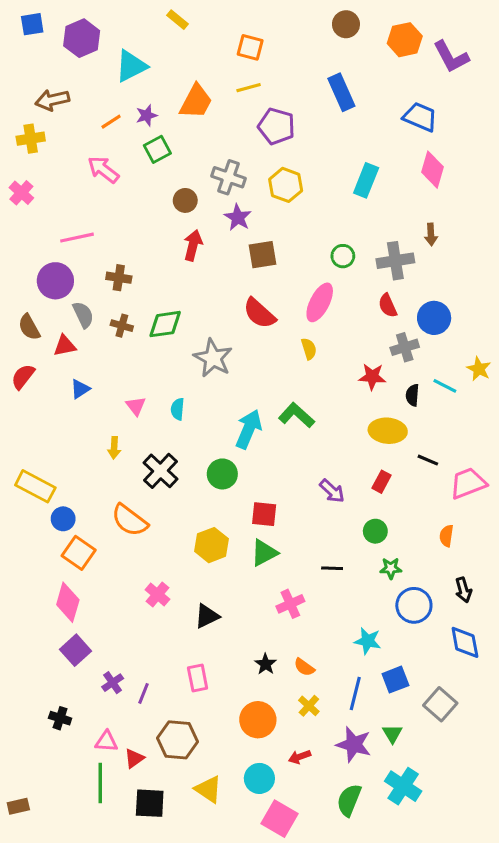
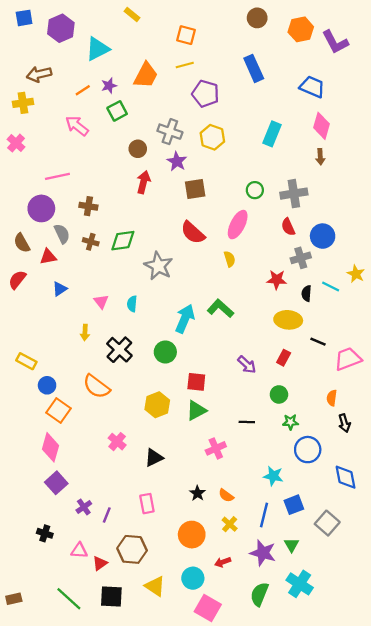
brown arrow: (431, 234) -> (320, 157), moved
yellow rectangle: (35, 486) -> (26, 361), size x0.7
black arrow: (463, 590) -> (344, 423), moved
green line: (100, 783) -> (69, 599), moved, turned -48

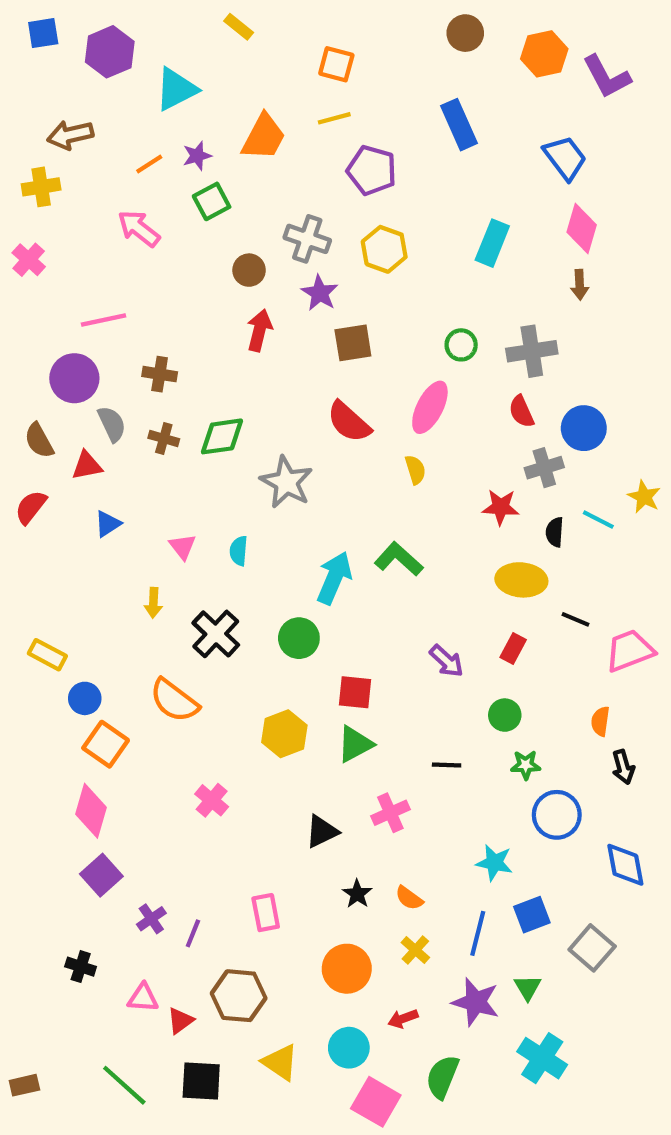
blue trapezoid: (312, 87) -> (565, 158), turned 30
black triangle: (154, 458) -> (322, 831), moved
green semicircle: (259, 594) -> (442, 1077), moved

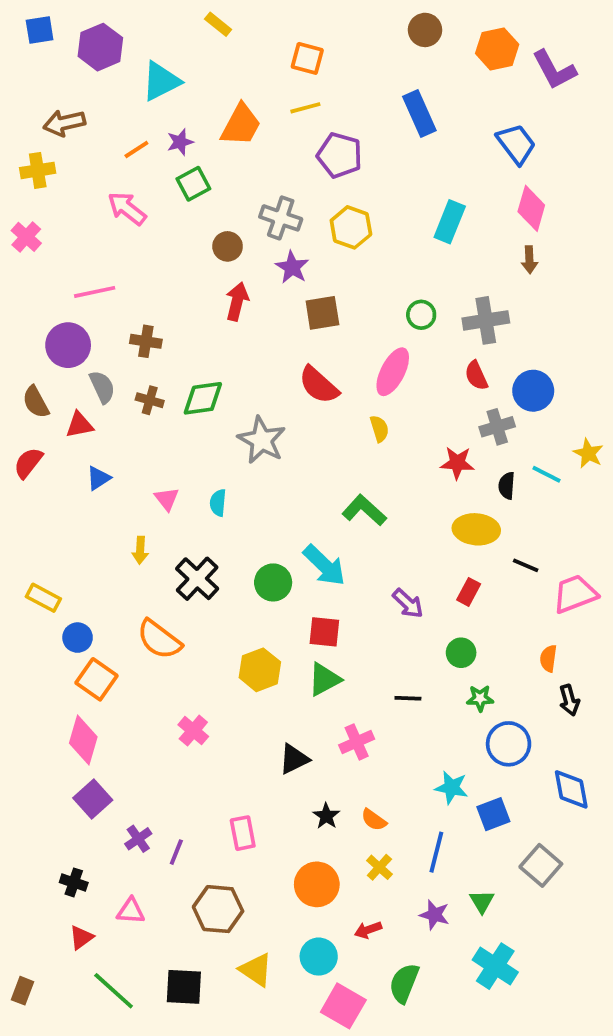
cyan arrow: (334, 578) -> (324, 565), moved, turned 111
blue square: (532, 915) -> (493, 814), moved
purple star: (476, 1002) -> (434, 915), size x0.7
red triangle: (180, 1021) -> (81, 938), moved
brown rectangle: (24, 1085) -> (22, 991), turned -56

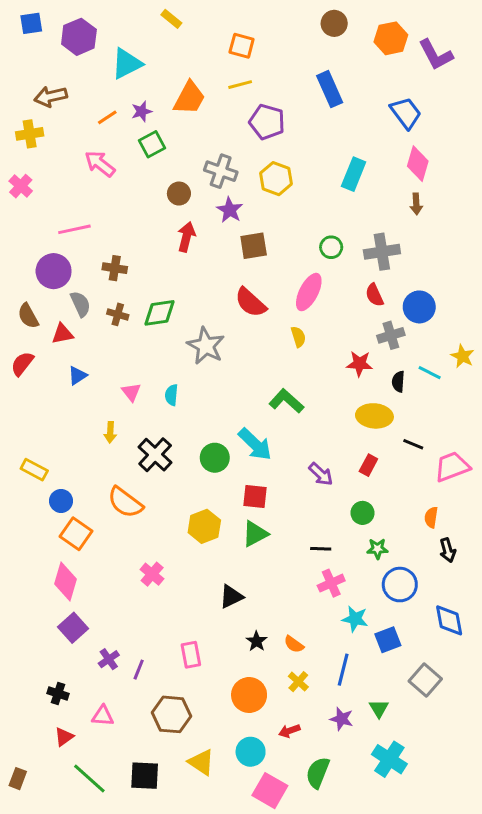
pink cross: (357, 742) -> (331, 583), moved

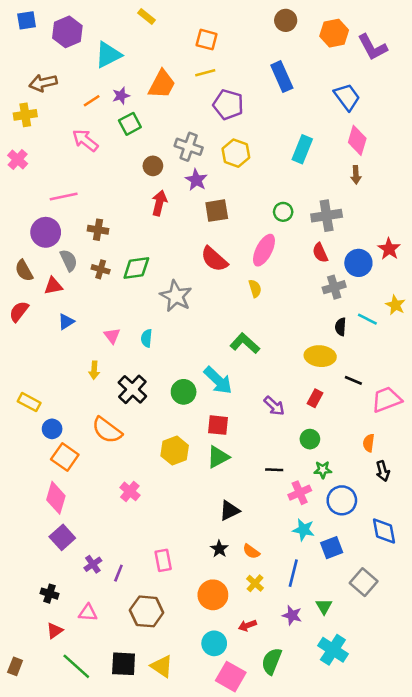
red star: (360, 364) -> (389, 249), moved, turned 30
pink cross: (331, 583) -> (300, 493), moved
black triangle: (231, 596) -> (230, 511), moved
yellow triangle: (201, 762) -> (162, 666), moved

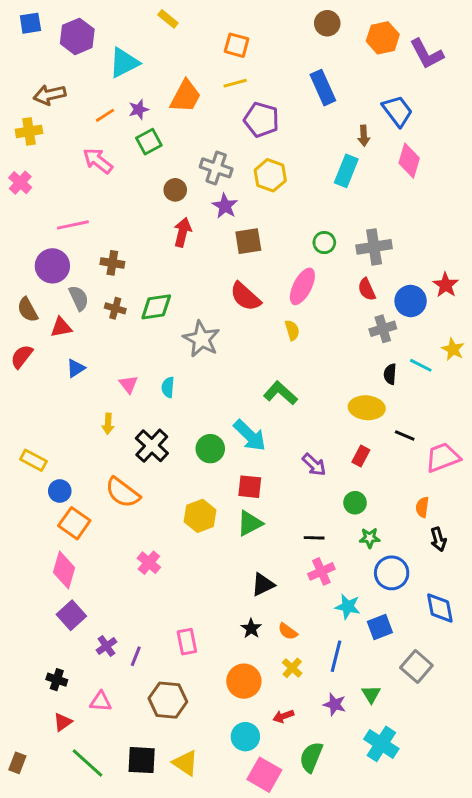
brown arrow: (356, 175) -> (364, 136), moved
pink cross: (300, 493) -> (321, 571), moved

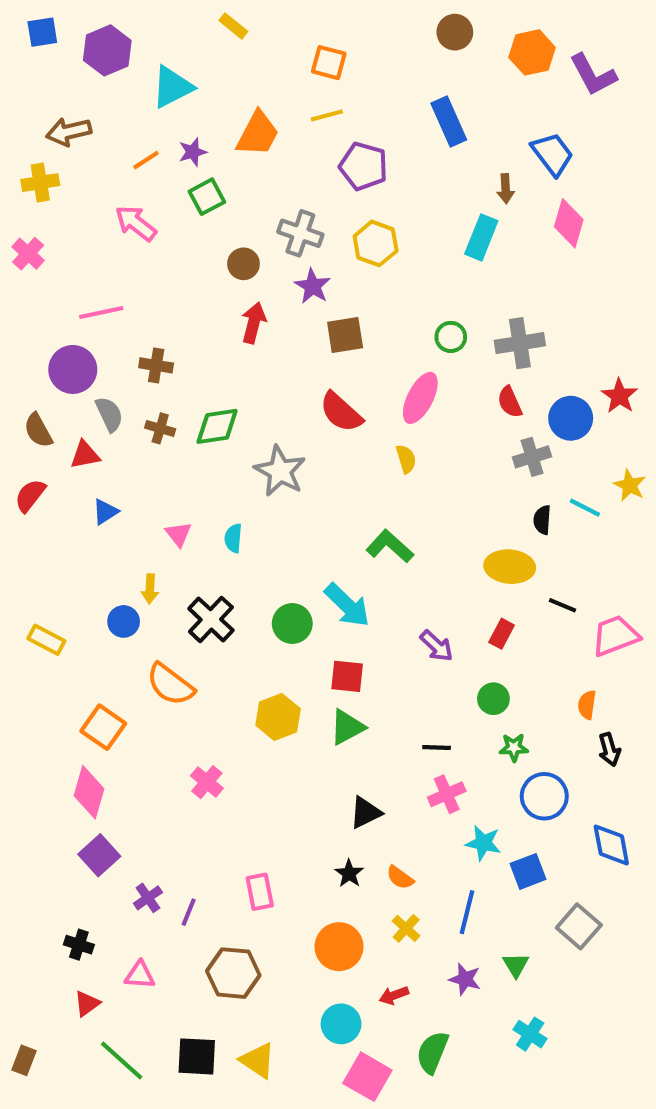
blue circle: (60, 491) -> (124, 621), moved
cyan cross: (381, 744) -> (530, 1034), size x0.7

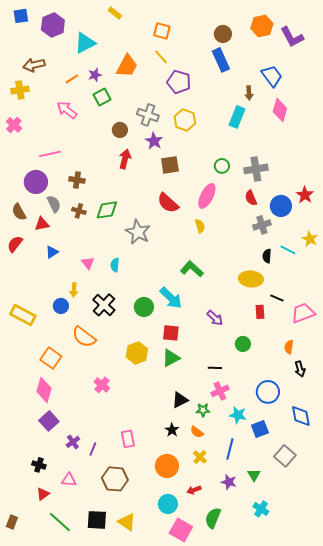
brown circle: (455, 32) -> (223, 34), moved
yellow line: (327, 115) -> (161, 57), turned 63
red rectangle: (502, 634) -> (260, 312), moved, turned -32
yellow rectangle: (46, 640) -> (23, 315), size x1.4
green star: (514, 747) -> (203, 410), moved

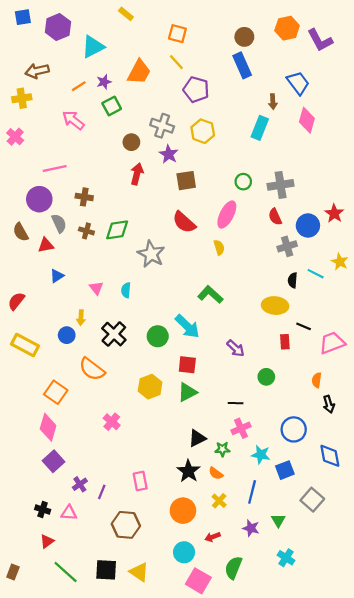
red semicircle: (15, 244) -> (16, 301), moved
black star: (172, 430) -> (188, 471), size x1.5
pink triangle: (69, 480) -> (69, 513), moved

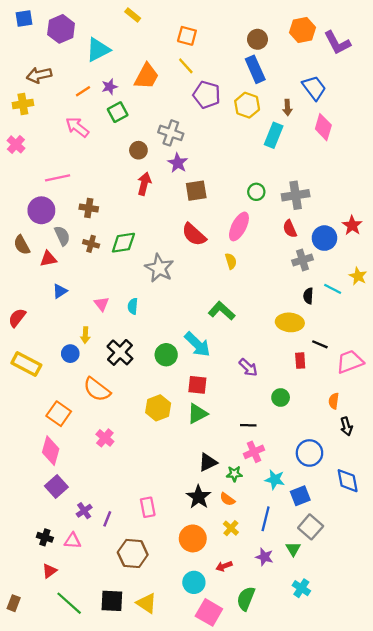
yellow hexagon: (203, 131) -> (247, 105), moved
pink cross: (112, 422) -> (105, 438), moved
gray square: (312, 500) -> (311, 527), moved

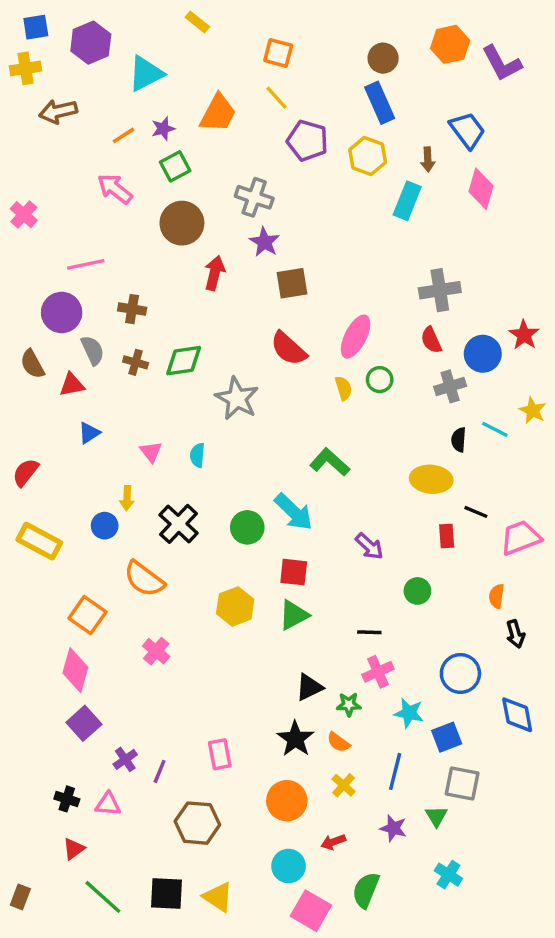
yellow cross: (23, 104) -> (26, 68), moved
brown circle: (138, 150) -> (182, 223), moved, size x1.6
green circle: (256, 192) -> (380, 380), moved
gray square: (311, 527) -> (462, 784), turned -30

